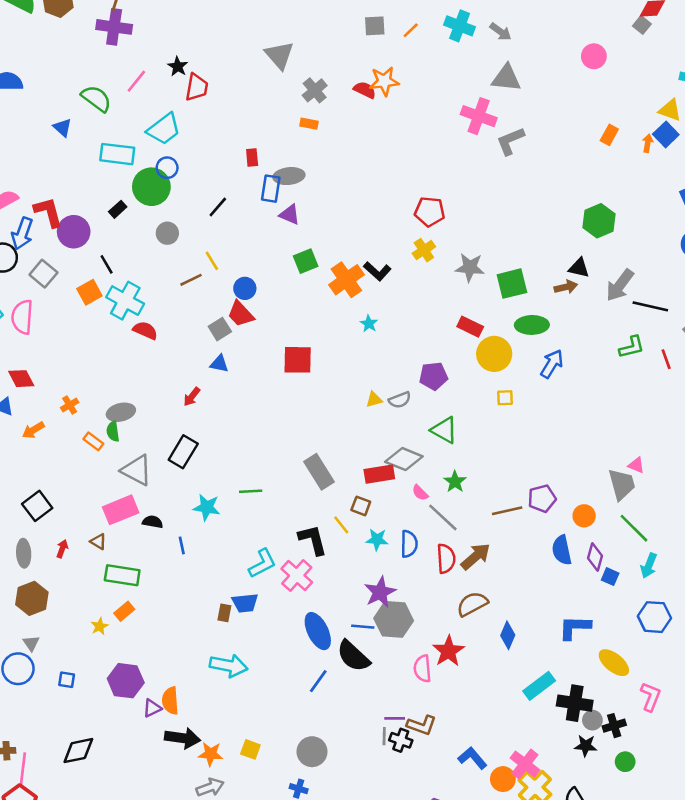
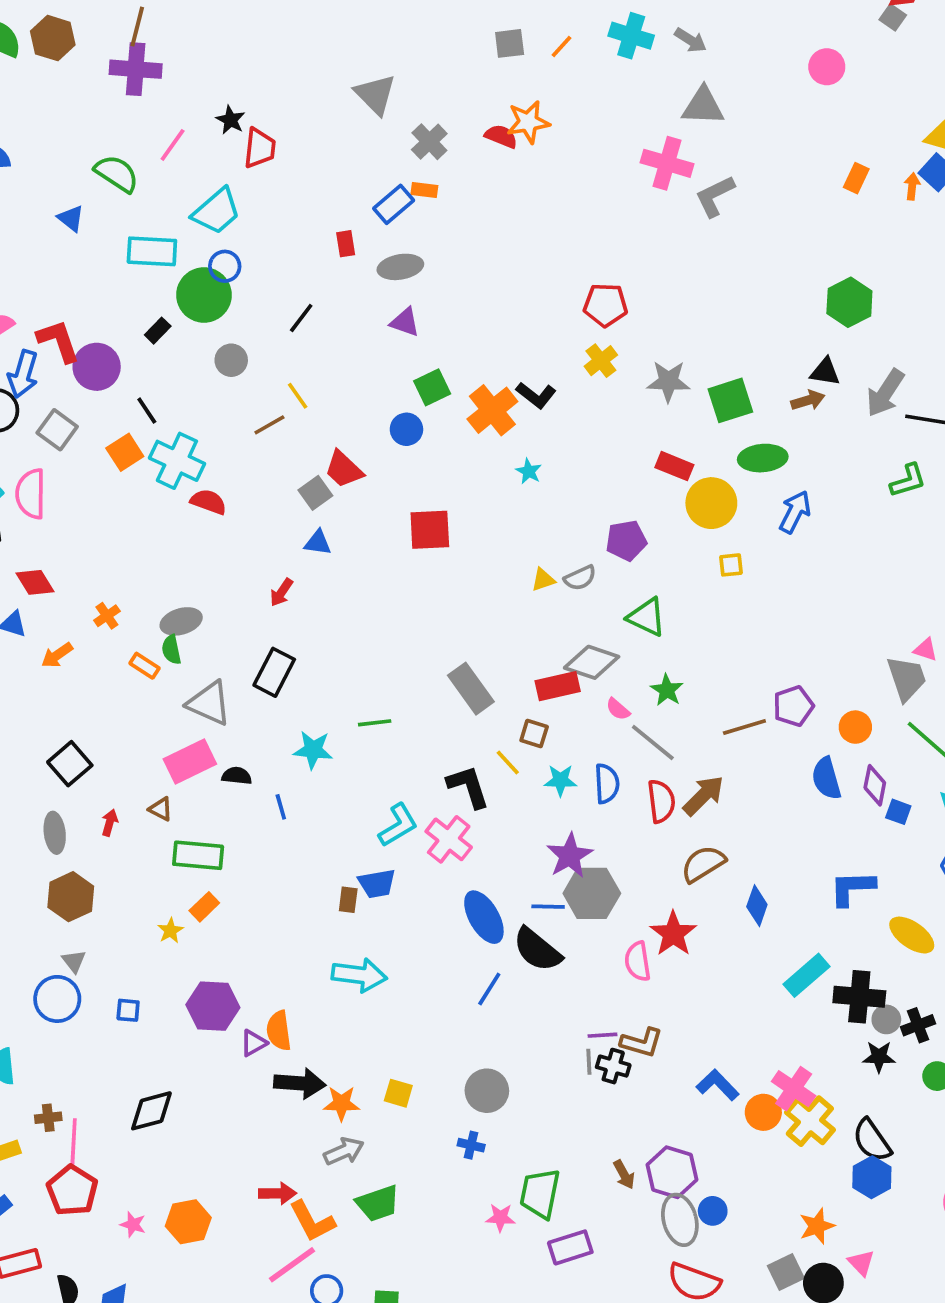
blue rectangle: (271, 189) -> (394, 204), moved, turned 44
blue circle: (245, 288) -> (406, 429), moved

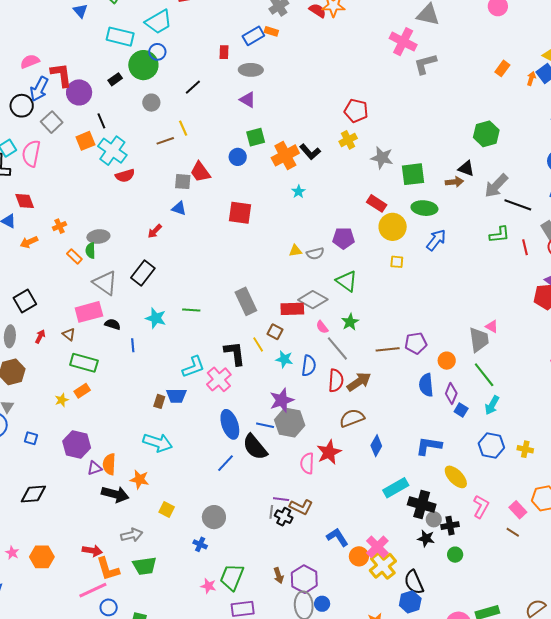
gray square: (315, 493) -> (183, 182), turned 30
red semicircle: (209, 502) -> (125, 176), turned 132
orange star: (341, 1103) -> (139, 479), moved

